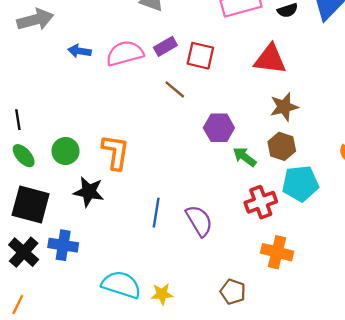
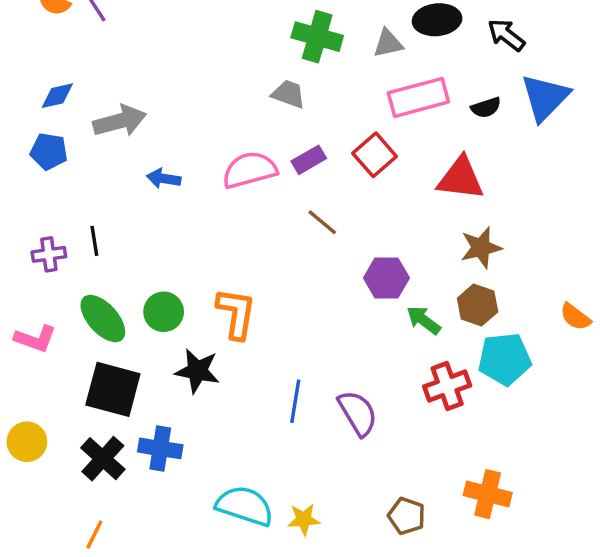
blue arrow: (79, 51) -> (164, 178), moved
red square: (200, 56) -> (375, 155), moved, turned 36
black line: (18, 120) -> (94, 241), moved
green ellipse: (24, 156) -> (103, 319), size x1.4
orange cross: (277, 252) -> (488, 494), moved

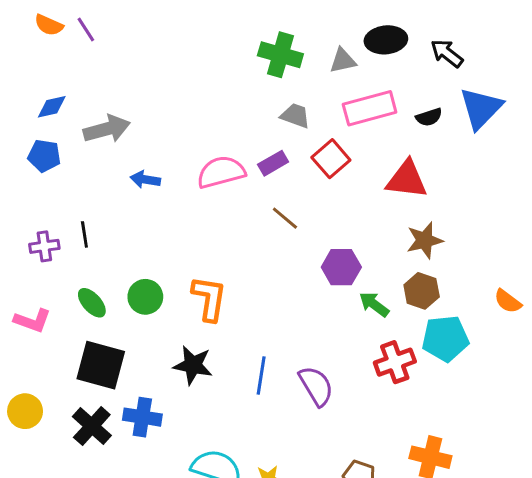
gray trapezoid: (289, 94) -> (295, 116), moved
green ellipse: (103, 319) -> (92, 303), size x0.7
black star: (197, 371) -> (193, 365), moved

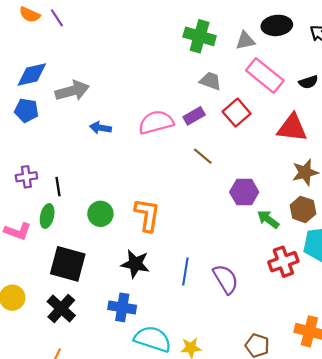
blue diamond: (52, 107) -> (32, 74), size x1.4
pink rectangle: (370, 108) -> (265, 76), turned 54
black line: (84, 234) -> (58, 187), moved
green ellipse: (92, 303) -> (47, 216), moved, turned 55
blue cross: (142, 417) -> (122, 307), moved

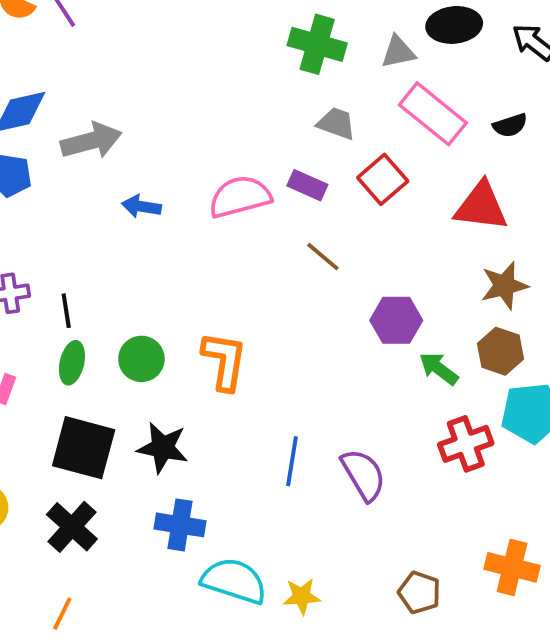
purple rectangle: (194, 116) -> (307, 185), turned 54
green ellipse: (47, 216) -> (72, 363), moved
black star: (135, 264) -> (163, 448), moved

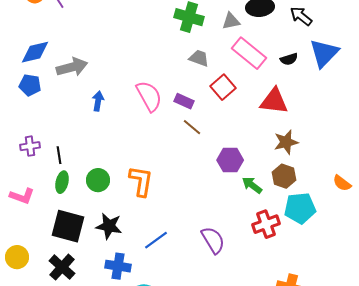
purple rectangle: (307, 185) -> (184, 101), moved
pink semicircle: (240, 197) -> (149, 96), turned 76
blue arrow: (141, 206) -> (98, 101), turned 90
blue line: (292, 461) -> (156, 240), moved, turned 45

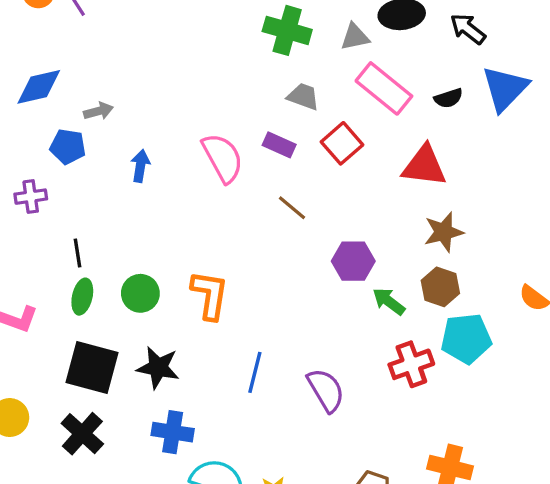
gray arrow: (72, 67) -> (98, 111), size x0.6
blue pentagon: (30, 85) -> (68, 147), moved
purple rectangle: (184, 101) -> (279, 145), moved
purple cross: (30, 146) -> (31, 197), moved
blue line: (156, 240) -> (255, 372), moved, turned -40

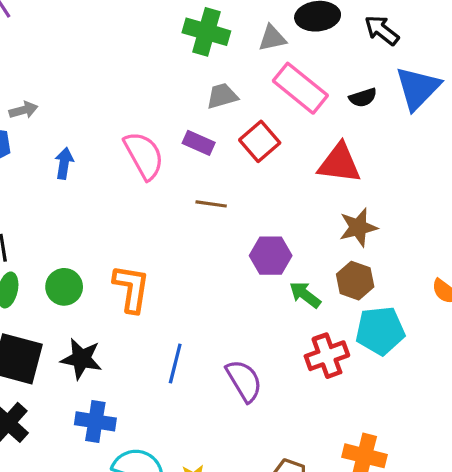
gray trapezoid: (303, 97) -> (222, 96), turned -36
brown line: (292, 208) -> (211, 204), turned -32

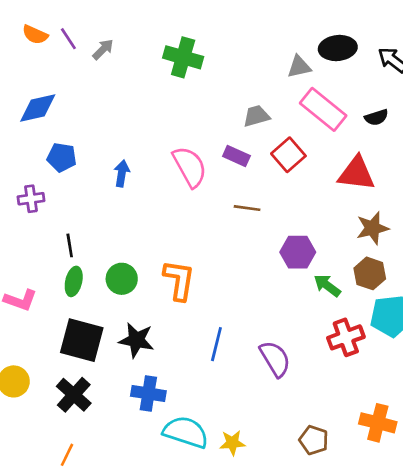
green cross: (206, 32) -> (183, 57), moved
gray arrow: (23, 110) -> (103, 49), moved, turned -30

